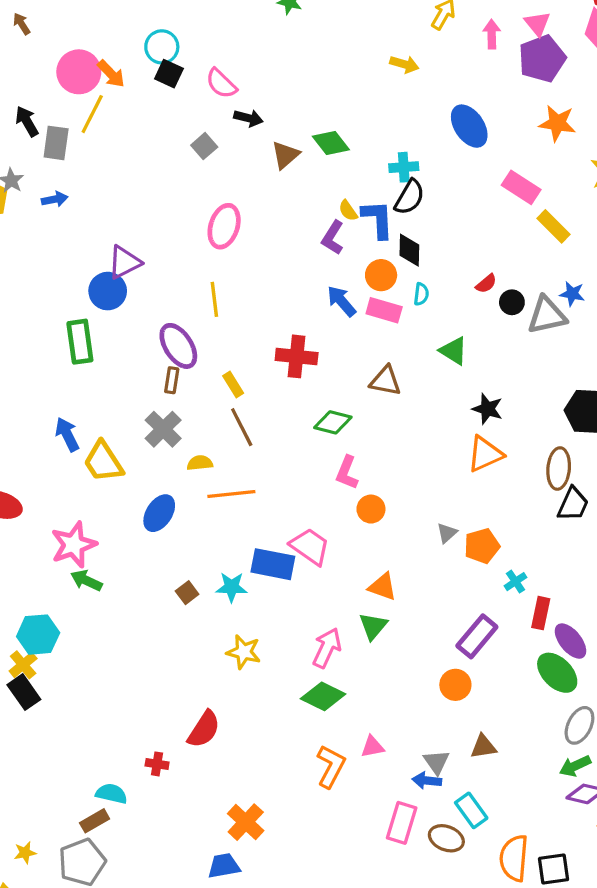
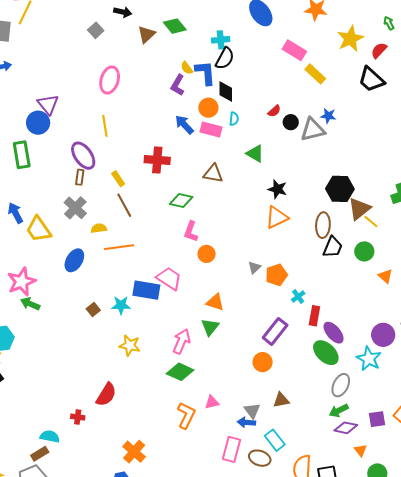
purple triangle: (124, 262) -> (48, 104), turned -40

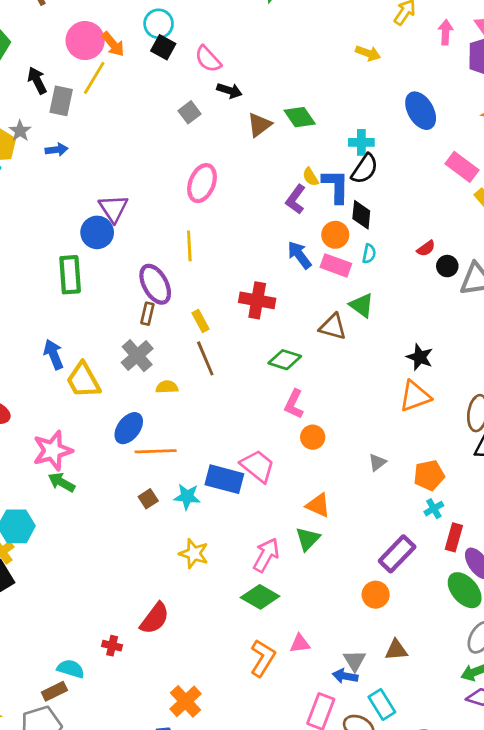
green triangle: (255, 154) -> (362, 305), moved
orange line: (119, 247) -> (156, 451), moved
orange pentagon: (276, 275) -> (429, 475), moved

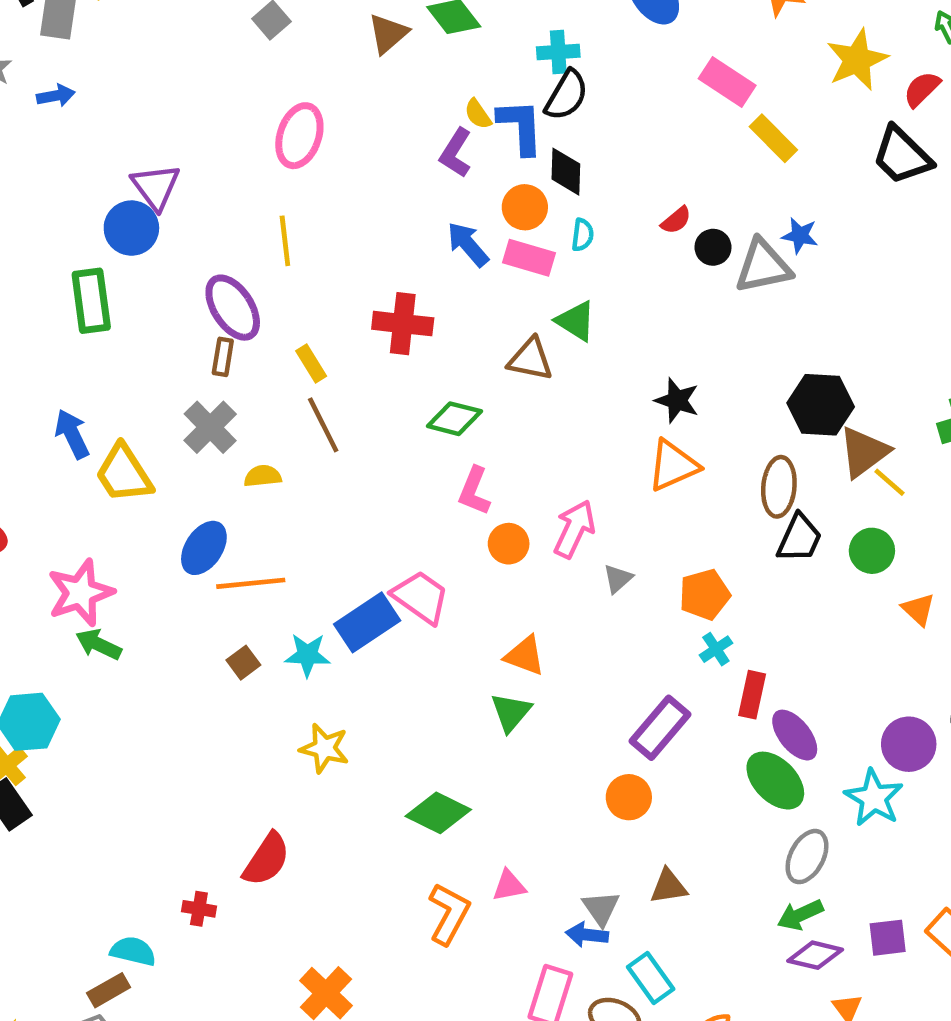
blue rectangle: (224, 479) -> (367, 622), turned -45
pink arrow: (266, 555) -> (574, 529), moved

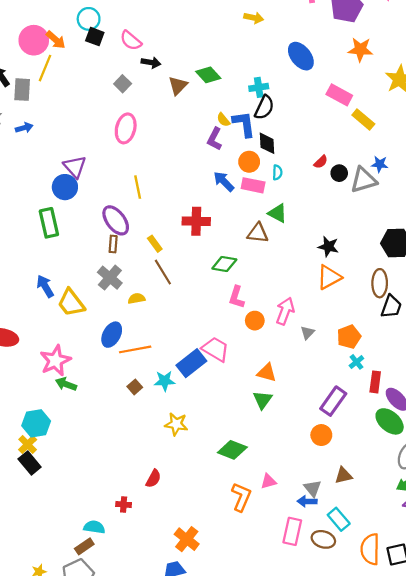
pink ellipse: (299, 136) -> (126, 128), moved
red semicircle: (266, 859) -> (153, 479), size x0.7

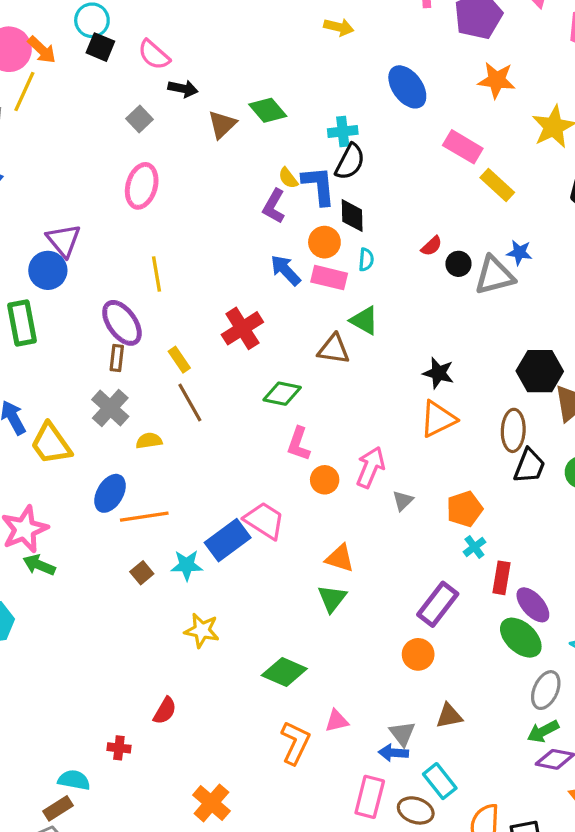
red cross: (196, 221) -> (242, 328), turned -36

